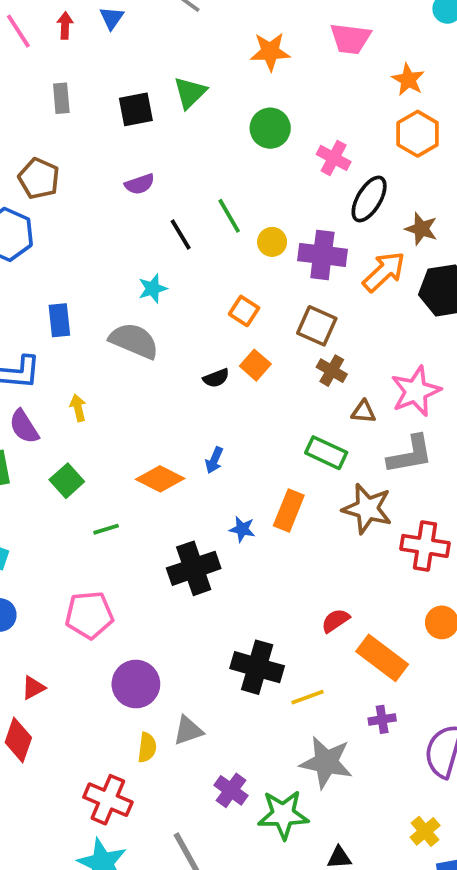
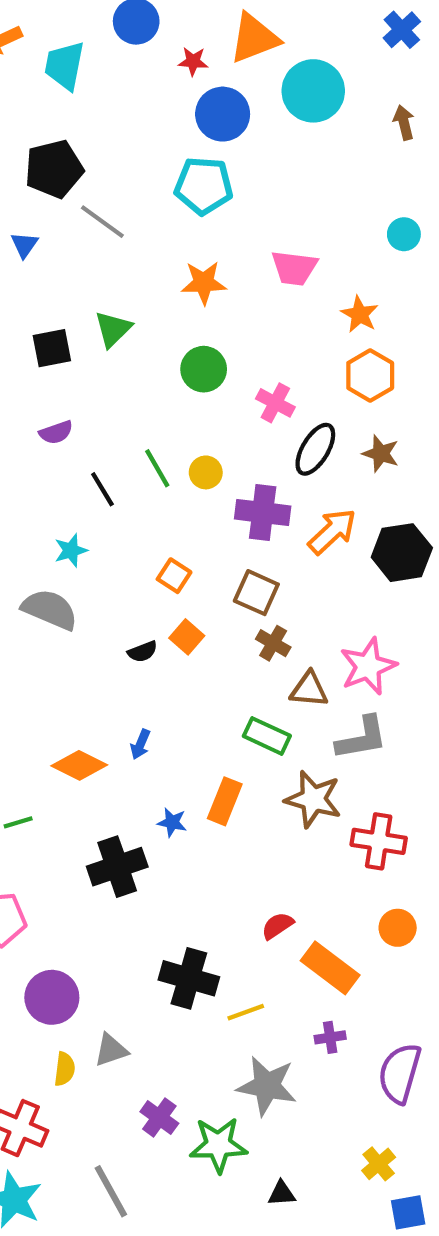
brown star: (421, 229) -> (381, 453), moved
yellow circle: (272, 242) -> (206, 472), moved
brown triangle: (363, 412) -> (309, 690), size x1.4

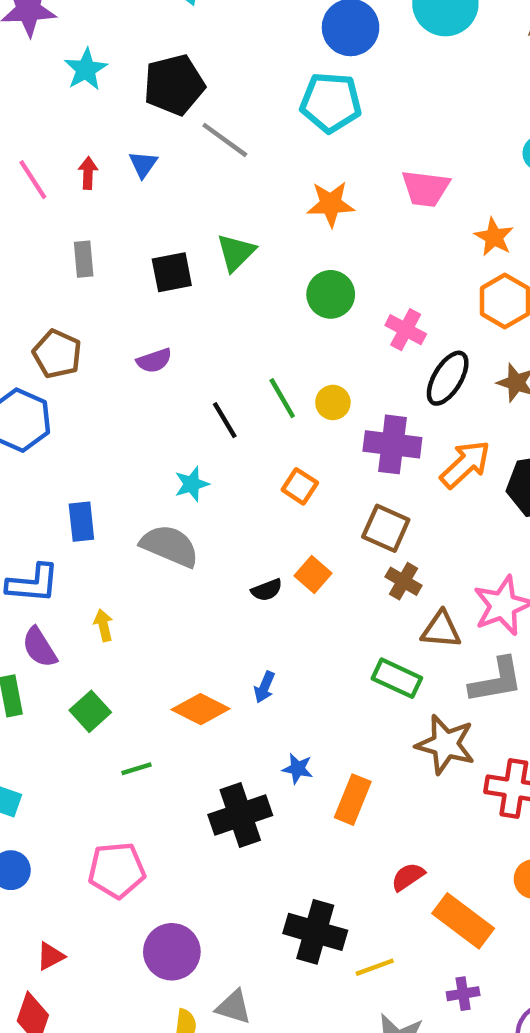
purple semicircle: (56, 432) -> (154, 361), moved
orange square: (174, 576) -> (300, 486), moved
orange rectangle: (225, 801) -> (353, 800), moved
gray triangle: (111, 1050) -> (234, 1007), turned 36

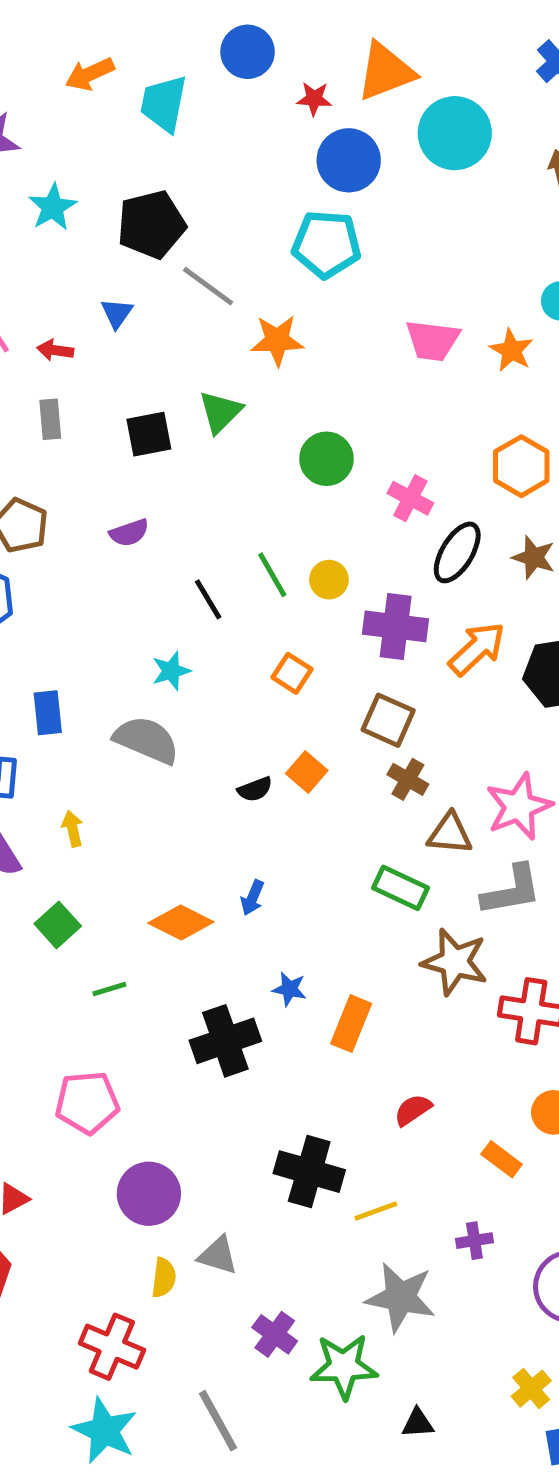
red arrow: (88, 173) -> (55, 350), moved, turned -84
orange star: (331, 204) -> (277, 340), moved
orange star: (494, 237) -> (511, 350), moved
orange rectangle: (463, 921) -> (502, 1159), moved, size x0.6

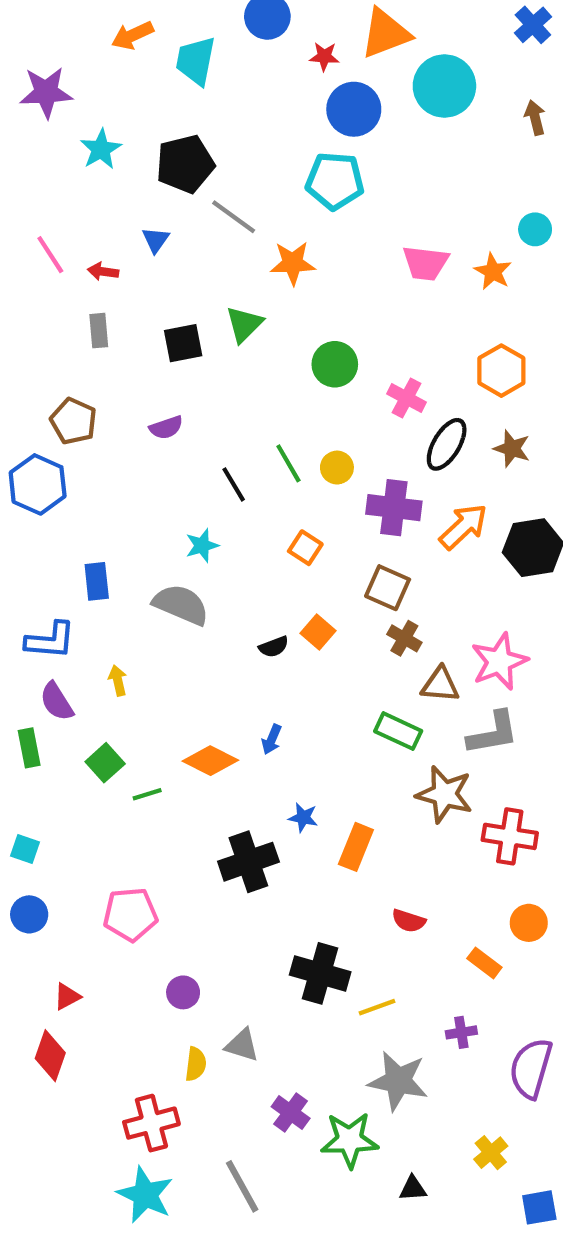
green line: (109, 989) -> (147, 794), moved
red semicircle: (413, 1110) -> (409, 921), turned -128
purple circle: (149, 1194) -> (183, 992), size x0.6
red cross: (112, 1347) -> (151, 1123), turned -38
yellow cross: (531, 1389) -> (491, 1153), moved

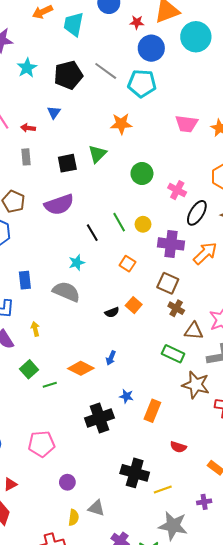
gray line: (234, 217) -> (106, 71), moved
purple semicircle: (166, 427) -> (59, 205), size x1.8

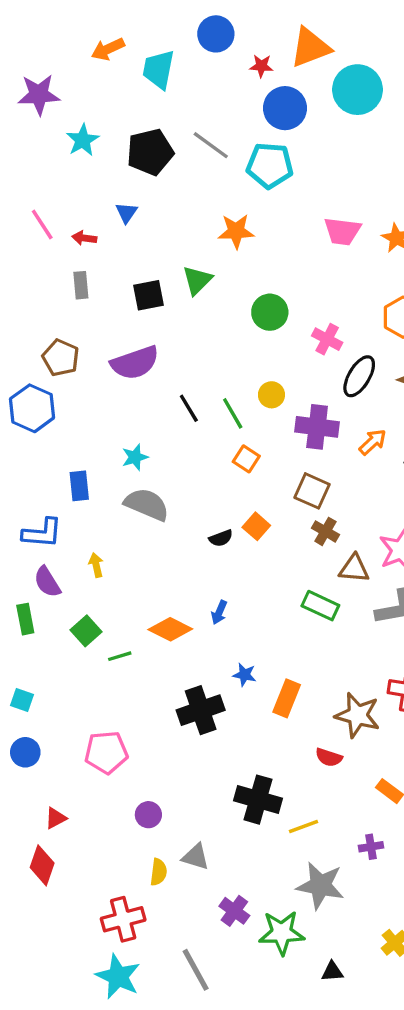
green line: (119, 222) -> (233, 413), moved
orange arrow: (205, 253) -> (373, 442), size x0.7
cyan star: (77, 263) -> (135, 457), moved
brown star: (196, 385) -> (357, 715), moved

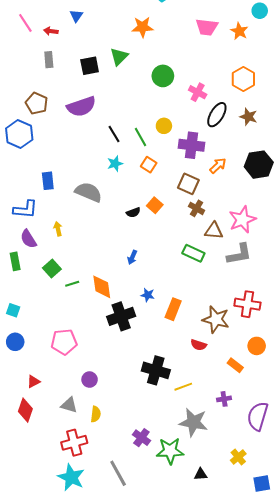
orange arrow: (373, 442) -> (218, 166), moved
cyan star: (135, 457) -> (115, 164), moved
orange diamond: (170, 629) -> (102, 287), moved, turned 55
gray triangle: (196, 857) -> (69, 405), moved

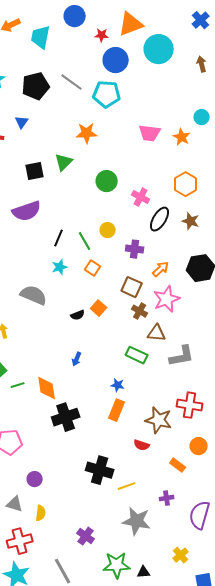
black line: (114, 134) -> (59, 238), turned 54
purple cross: (191, 145) -> (135, 249), size x0.7
pink star: (242, 220) -> (167, 299), moved
blue star: (148, 295) -> (118, 385), moved
green star: (170, 451) -> (117, 565), moved

